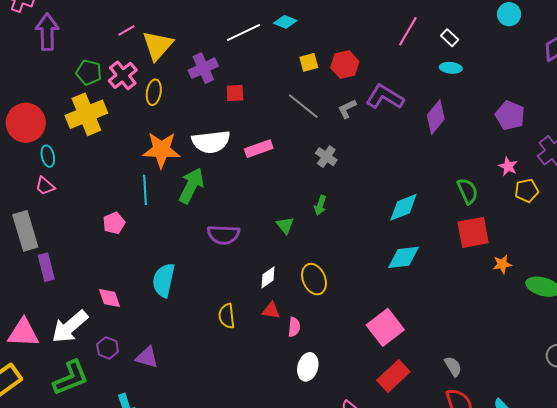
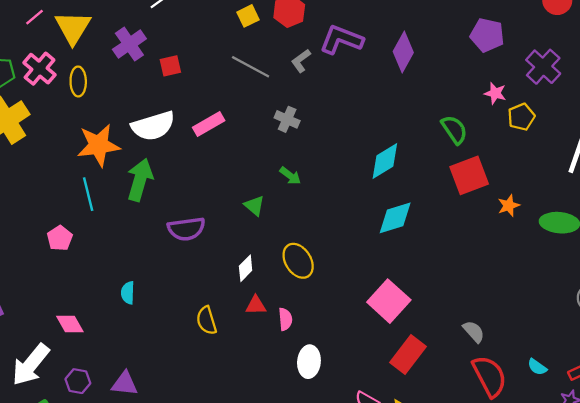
green arrow: (320, 205) -> (290, 176), turned -60
cyan semicircle: (164, 280) -> (128, 293), size x0.6

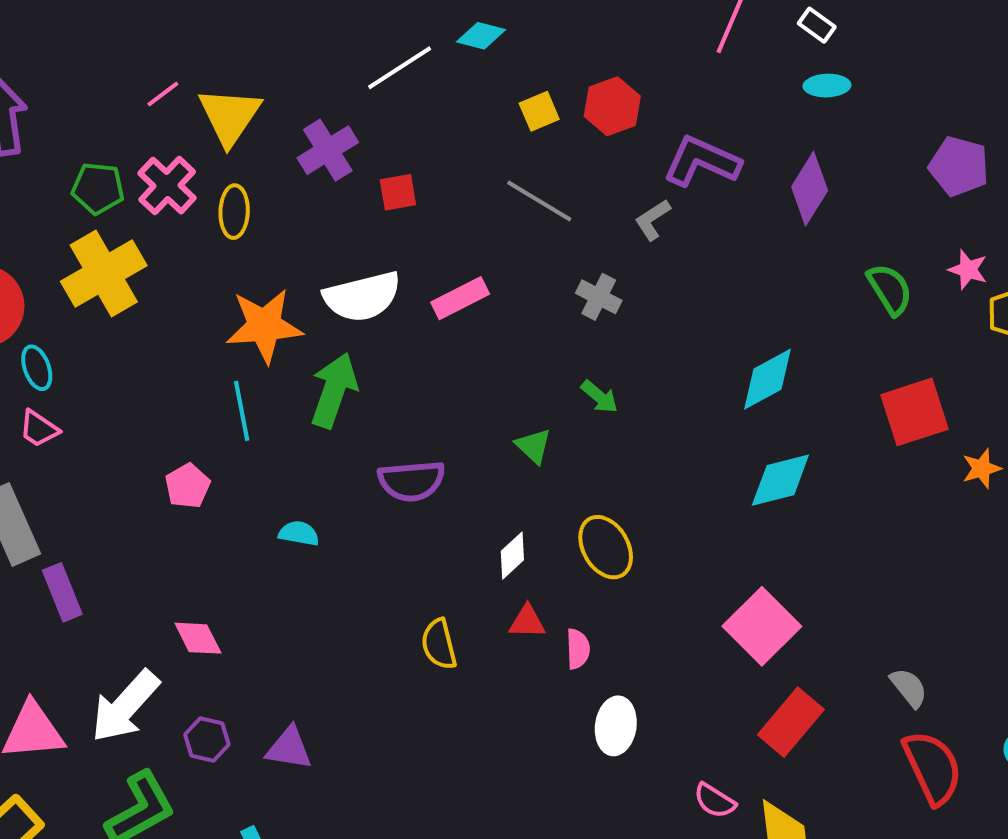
gray L-shape: (301, 61) -> (653, 220), moved
green semicircle: (454, 130) -> (890, 289), moved
cyan semicircle: (128, 293) -> (299, 533), moved, turned 95

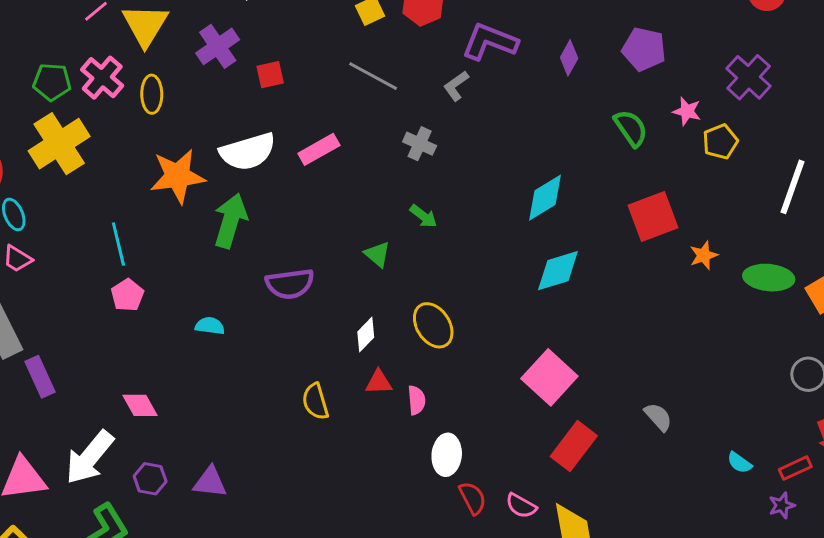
purple pentagon: (959, 166) -> (644, 49), moved
purple diamond: (810, 189) -> (569, 58), size x0.7
cyan line: (242, 411) -> (118, 244), moved
red semicircle: (933, 767) -> (473, 498), moved, size x0.6

